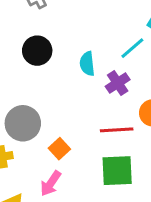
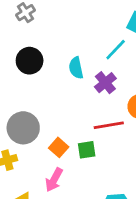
green square: (117, 171) -> (87, 150), moved, size x0.6

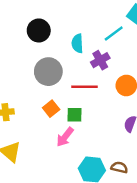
red line: (109, 125) -> (84, 87), moved
gray circle: (23, 128) -> (48, 72), moved
pink arrow: (54, 180) -> (65, 137), moved

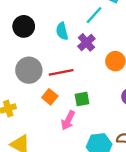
gray circle: (48, 72) -> (29, 70), moved
red line: (84, 87) -> (61, 72), moved
green square: (75, 115) -> (82, 99), moved

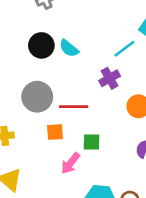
cyan semicircle: (62, 31) -> (69, 48), moved, turned -48
orange square: (50, 97) -> (55, 132), turned 35

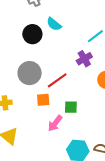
cyan semicircle: (69, 48) -> (54, 24), moved
red line: (74, 107) -> (57, 80), turned -35

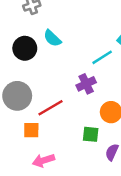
green square: (71, 107) -> (91, 134), moved
pink arrow: (55, 123) -> (43, 160), turned 30

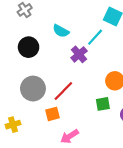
cyan semicircle: (52, 38) -> (61, 31), moved
purple cross: (86, 84) -> (79, 54), moved

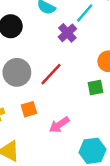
orange square: (53, 114) -> (29, 109), moved

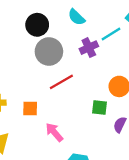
gray circle: (17, 72) -> (49, 51), moved
pink arrow: (59, 125) -> (54, 132), turned 66

